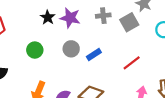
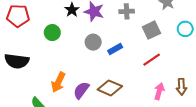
gray square: (129, 22) -> (151, 30), moved
green circle: (35, 50) -> (52, 33), moved

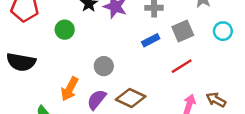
gray circle: (93, 42) -> (104, 66), moved
blue rectangle: (115, 49) -> (151, 40), moved
brown arrow: (181, 87) -> (216, 100), turned 119

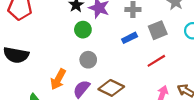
green circle: (65, 30) -> (83, 30), moved

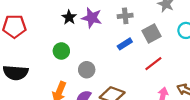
green circle: (83, 30) -> (61, 51), moved

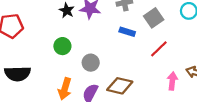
blue rectangle: (125, 44) -> (127, 32), turned 56

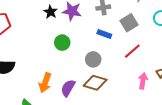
green circle: (62, 46) -> (62, 43), moved
gray circle: (91, 63) -> (93, 59), moved

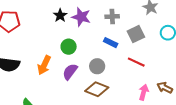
red line: (132, 51) -> (136, 62), turned 60
orange arrow: (45, 83) -> (44, 65), moved
purple semicircle: (68, 88) -> (70, 72), moved

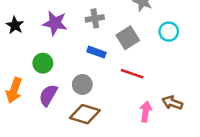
black star: (60, 15) -> (15, 25), moved

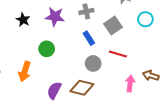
blue rectangle: (96, 52) -> (89, 38), turned 40
gray circle: (82, 84) -> (93, 63), moved
purple semicircle: (48, 95) -> (54, 90), moved

